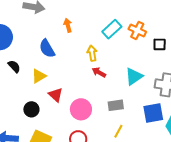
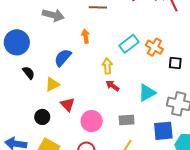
blue semicircle: (47, 49) -> (63, 58), turned 66

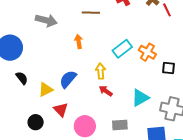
blue semicircle: (63, 58) -> (68, 79), moved

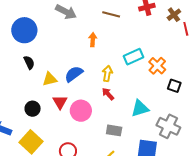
pink circle: (85, 126) -> (81, 111), moved

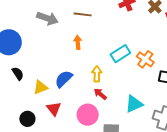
brown line: (111, 14) -> (83, 14), moved
pink circle: (81, 111) -> (88, 115), moved

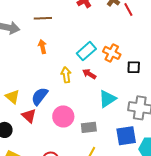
blue semicircle: (64, 79) -> (40, 96), moved
yellow triangle: (40, 87) -> (12, 97), turned -49
red arrow: (100, 94) -> (89, 74), moved

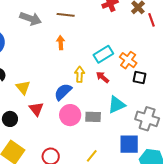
black square: (134, 67) -> (140, 77), moved
blue semicircle: (40, 96) -> (63, 92), moved
gray rectangle: (89, 127) -> (93, 117), moved

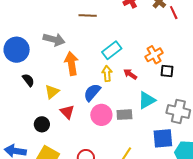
gray arrow: (30, 19) -> (54, 39), moved
orange arrow: (61, 43) -> (71, 64), moved, size x1.6
cyan rectangle: (103, 54) -> (112, 50), moved
orange cross: (128, 60) -> (154, 55), turned 30
yellow triangle: (23, 87) -> (52, 92), turned 35

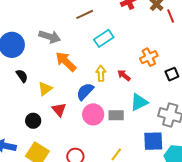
brown line: (88, 16) -> (85, 14), turned -30
cyan rectangle: (112, 50) -> (104, 38), moved
orange arrow: (71, 64) -> (66, 62), turned -40
black square: (167, 71) -> (172, 74), moved, turned -32

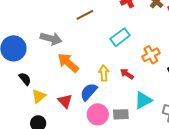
cyan rectangle: (104, 38) -> (120, 37), moved
yellow triangle: (45, 89) -> (39, 96), moved
red triangle: (59, 110) -> (65, 101), moved

